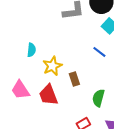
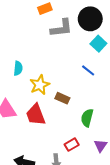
brown rectangle: (74, 79) -> (62, 98), turned -48

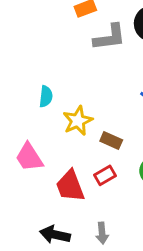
red trapezoid: (36, 115) -> (70, 186), moved
red rectangle: (72, 145) -> (105, 175), moved

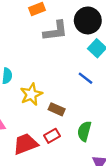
red trapezoid: (70, 186) -> (25, 144), turned 90

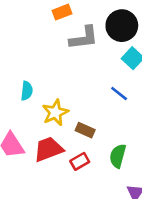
red trapezoid: (25, 144) -> (48, 149), moved

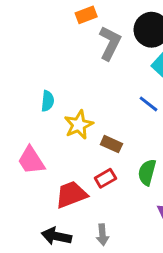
gray L-shape: (84, 38) -> (110, 43), turned -56
red trapezoid: (48, 149) -> (71, 195), moved

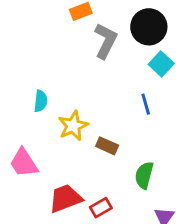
blue line: (149, 104) -> (146, 104), turned 36
red rectangle: (105, 178) -> (101, 208), moved

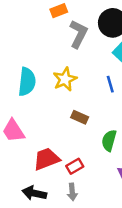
cyan semicircle: (41, 101) -> (27, 82), size x1.6
yellow star: (73, 126) -> (65, 79), moved

